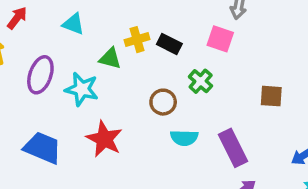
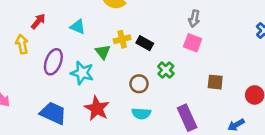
pink square: (220, 39) -> (193, 43), moved
green triangle: (110, 58) -> (103, 52), turned 35
cyan semicircle: (184, 138) -> (141, 114), moved

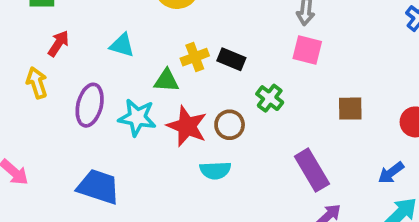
green triangle: (103, 52) -> (166, 81), turned -42
red star: (97, 108) -> (187, 126), moved
cyan semicircle: (141, 114) -> (215, 170), moved

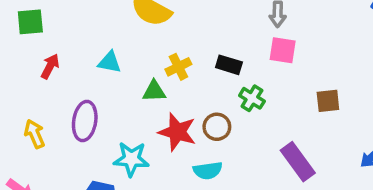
black rectangle: (231, 59) -> (229, 65), moved
yellow arrow: (37, 83) -> (35, 134), moved
cyan star: (137, 117) -> (131, 159), moved

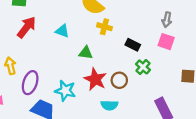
red arrow: (50, 66) -> (27, 27), size x1.5
yellow cross: (178, 67) -> (104, 27), moved, turned 32
purple ellipse: (85, 121) -> (30, 83), moved

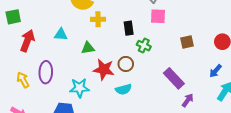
black rectangle: (133, 45) -> (129, 28), turned 72
purple ellipse: (30, 83) -> (46, 72), moved

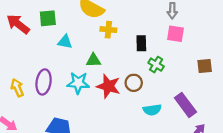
green square: (13, 17) -> (48, 18), moved
red arrow: (27, 41) -> (18, 24), moved, turned -80
cyan star: (79, 88) -> (78, 83), moved
cyan semicircle: (123, 89) -> (152, 110), moved

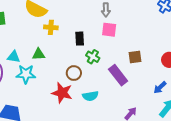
cyan triangle: (65, 42) -> (14, 57), moved
red star: (108, 86) -> (62, 93), moved
purple rectangle: (185, 105) -> (118, 75), moved

